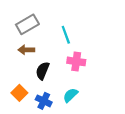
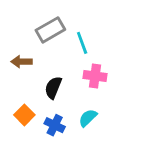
gray rectangle: (27, 24) -> (50, 30), moved
brown arrow: (26, 50) -> (22, 62), moved

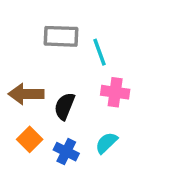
gray rectangle: (50, 30) -> (61, 36), turned 32
brown arrow: (22, 62) -> (26, 94), moved, size x1.4

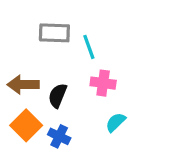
orange square: (30, 139) -> (26, 125), size x1.4
cyan semicircle: (106, 143) -> (116, 122), moved

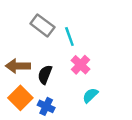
gray rectangle: (54, 33) -> (42, 25), turned 35
pink cross: (103, 83) -> (80, 65), turned 36

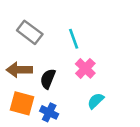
gray rectangle: (42, 25) -> (30, 32), moved
orange square: (20, 98) -> (22, 103), turned -30

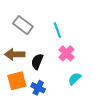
orange square: (22, 103) -> (17, 81), turned -30

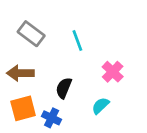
pink cross: (66, 53) -> (113, 72), moved
black semicircle: (37, 61) -> (64, 88), moved

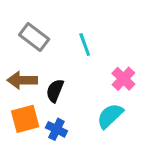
black semicircle: (64, 88) -> (55, 91), moved
cyan semicircle: (100, 106) -> (110, 116), size x1.4

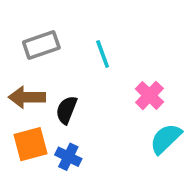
gray rectangle: (34, 37) -> (41, 45), turned -56
cyan semicircle: (110, 116) -> (166, 139), moved

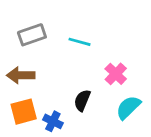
cyan line: (103, 54) -> (79, 42), turned -55
black semicircle: (67, 110) -> (82, 100), moved

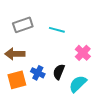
cyan semicircle: (128, 107) -> (78, 84), moved
blue cross: (53, 121) -> (38, 73), moved

